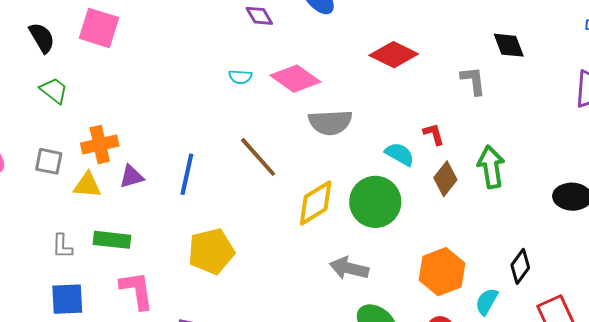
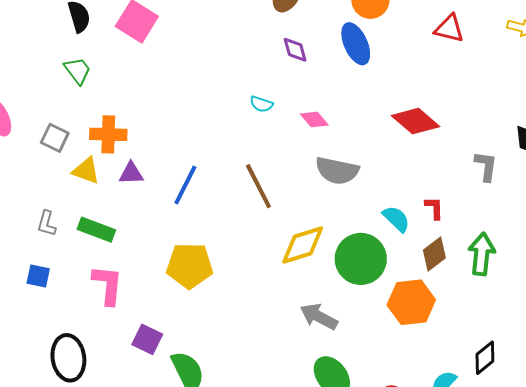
pink diamond: (295, 79) -> (314, 120), size x0.6
orange hexagon: (442, 272) -> (411, 302), moved
blue square: (67, 299) -> (38, 276), size x0.7

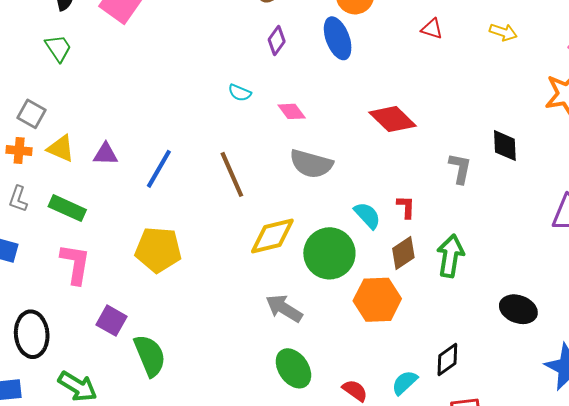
red triangle: (449, 29) -> (432, 29), size x0.7
purple diamond: (295, 50) -> (277, 41), turned 48
orange cross: (108, 134) -> (19, 150), moved, size x0.7

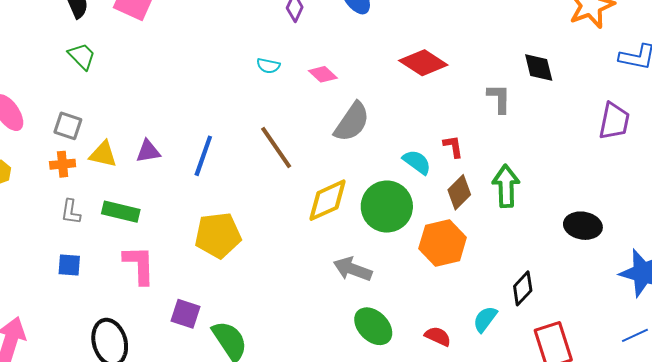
gray semicircle: (311, 164) -> (352, 122), turned -60

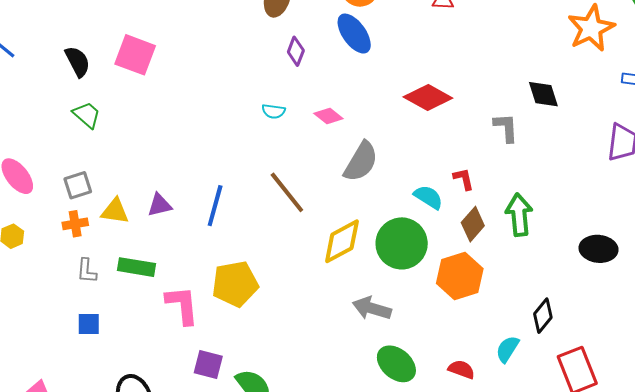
gray square: (68, 126) -> (78, 185), turned -32
pink L-shape: (139, 265) -> (182, 305), moved

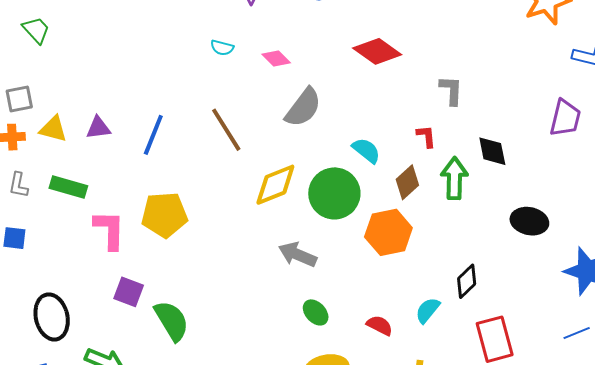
black diamond: (543, 94) -> (492, 151), moved
red L-shape: (464, 179) -> (426, 136), moved
green ellipse: (396, 364) -> (316, 312), size x0.7

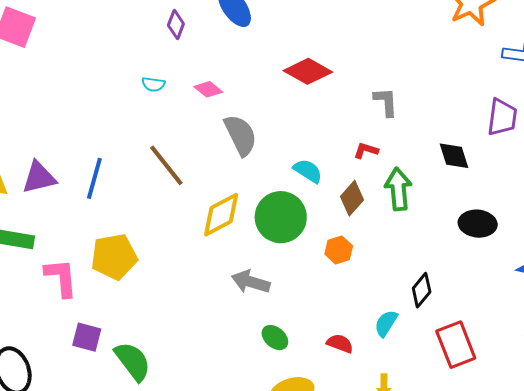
gray semicircle: (303, 108) -> (240, 135), turned -57
purple triangle: (98, 128) -> (39, 177), size x1.4
red L-shape: (426, 136) -> (366, 150), turned -60
black diamond: (492, 151) -> (454, 156), moved
orange hexagon: (388, 232) -> (339, 250), size x0.6

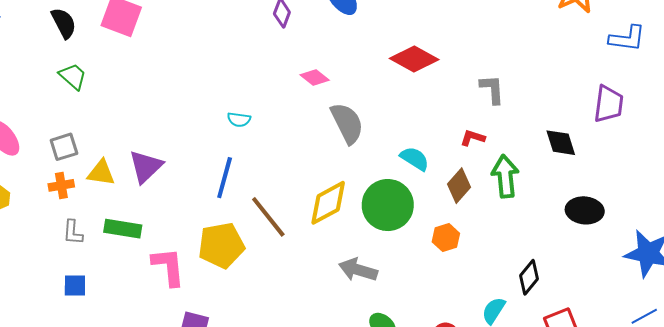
cyan semicircle: (153, 84) -> (239, 120), moved
brown line: (166, 165) -> (268, 217), moved
purple triangle: (39, 177) -> (146, 167), turned -30
blue line: (94, 178) -> (225, 178), moved

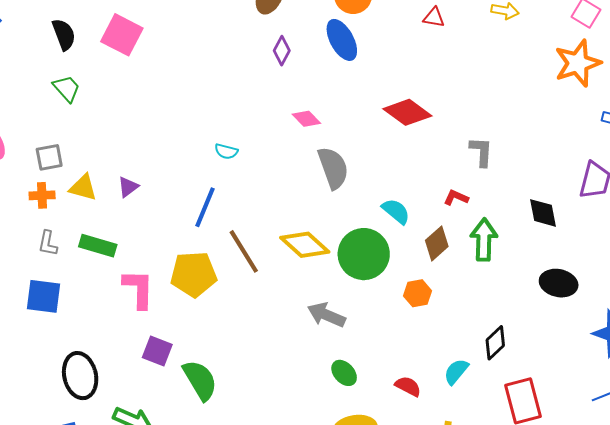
purple triangle: (146, 167) -> (128, 187), size x0.6
yellow diamond: (328, 203) -> (305, 245), turned 63
blue square: (75, 286) -> (43, 296), size x1.5

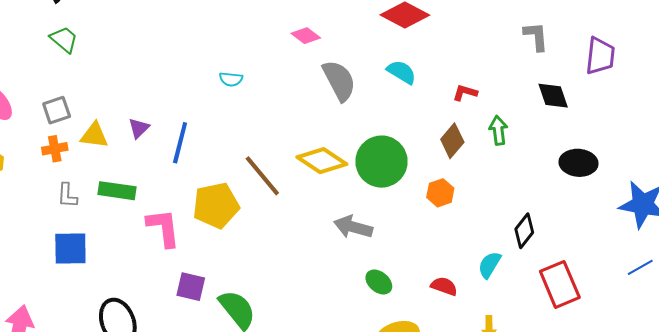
gray L-shape: (481, 152) -> (536, 36), moved
blue line: (205, 207) -> (180, 143), moved
cyan semicircle: (396, 211) -> (402, 72), moved
green arrow: (484, 240) -> (498, 130), size x0.7

